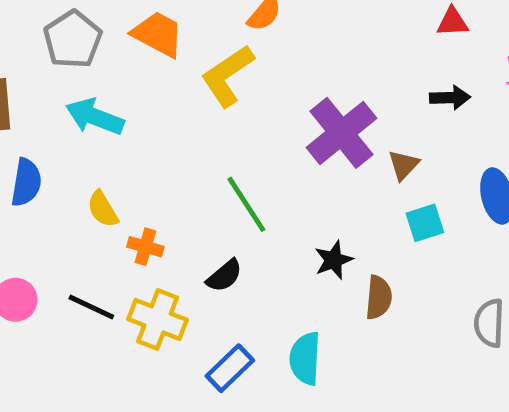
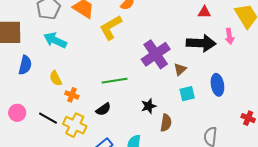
black arrow: (450, 98) -> (201, 43), size x1.8
green line: (246, 204) -> (115, 81), turned -70

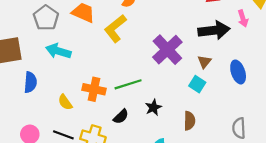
brown triangle: (180, 69) -> (204, 62), moved
yellow semicircle: (56, 78) -> (65, 102), moved
cyan square: (187, 94) -> (197, 84), moved, turned -35
orange cross: (72, 95) -> (94, 89), moved, size x1.5
black star: (149, 106) -> (153, 107), moved

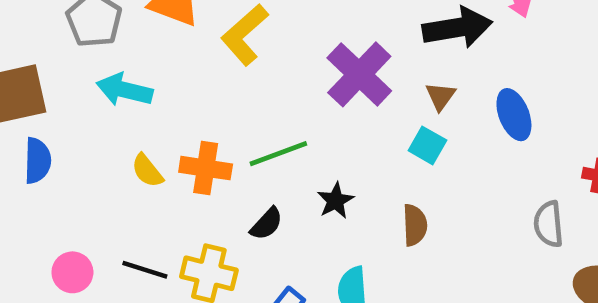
blue semicircle: (30, 82) -> (38, 161), moved
yellow semicircle: (65, 102) -> (147, 171), moved
gray semicircle: (239, 128) -> (549, 224), moved

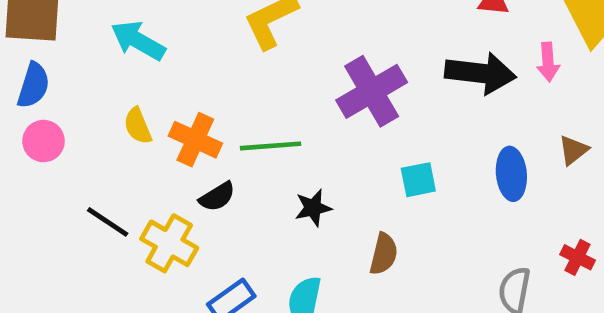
brown triangle: (440, 96) -> (573, 150), moved
cyan square: (427, 145) -> (418, 180), turned 33
black semicircle: (267, 224) -> (217, 197), moved
pink circle: (72, 272) -> (44, 141), moved

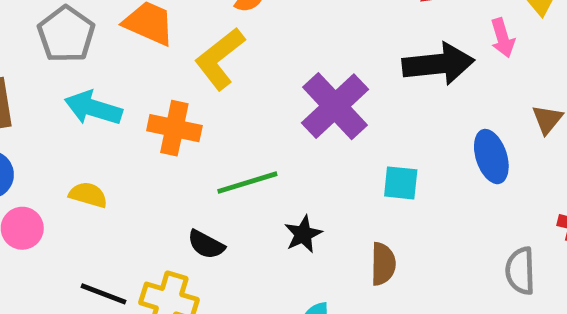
yellow semicircle: (138, 126) -> (88, 195), moved, turned 141
orange cross: (195, 140) -> (174, 128), moved
cyan square: (418, 180) -> (401, 183), turned 30
black semicircle: (217, 197) -> (206, 245), turned 72

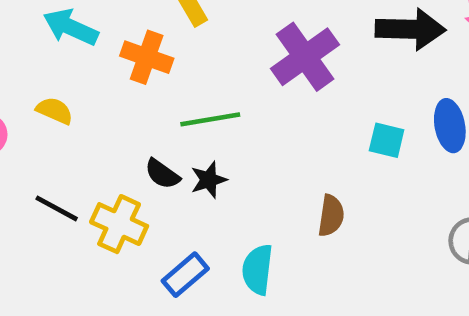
cyan square: (401, 183) -> (387, 140), moved
black star: (303, 234) -> (209, 180), moved

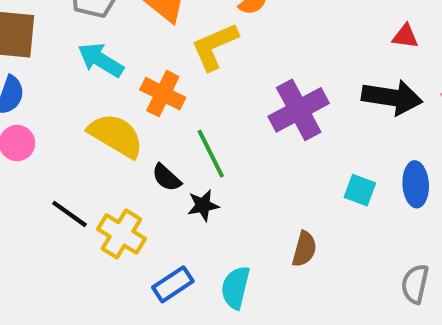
yellow semicircle: (55, 111) -> (116, 135), moved, size x1.8
green line: (210, 119) -> (211, 154), turned 66
black semicircle: (162, 174) -> (166, 178), moved

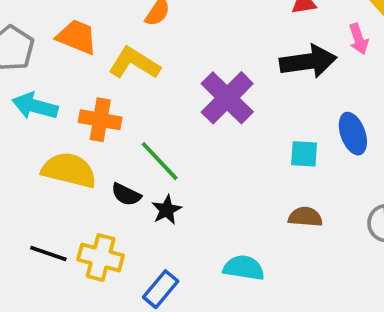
yellow L-shape: (215, 46) -> (134, 63), turned 72
brown semicircle: (304, 249) -> (305, 217), moved, turned -84
cyan semicircle: (235, 288) -> (244, 268), moved, turned 102

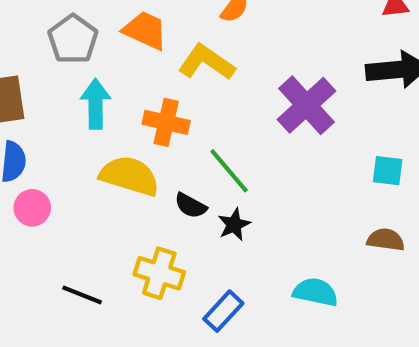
cyan arrow: (35, 106) -> (96, 104), turned 72
black line: (48, 253) -> (82, 295), moved

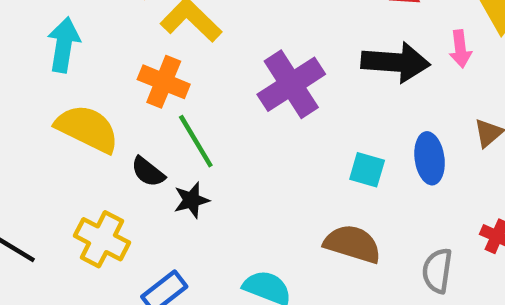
orange cross: (166, 122) -> (164, 82), moved
brown semicircle: (386, 240) -> (353, 244), size x1.4

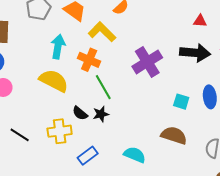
cyan arrow: (64, 45) -> (58, 47), moved
black semicircle: (148, 172) -> (80, 113), moved
yellow cross: (102, 239) -> (60, 131), turned -35

